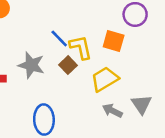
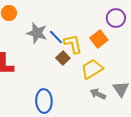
orange square: (114, 41) -> (99, 39), turned 36
gray star: (31, 65) -> (37, 33), moved

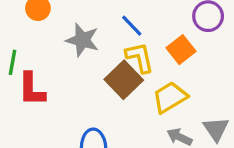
blue line: (56, 37) -> (132, 26), moved
brown square: (63, 58) -> (124, 80), size x1.6

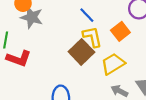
gray star: (82, 40) -> (32, 17), moved
red L-shape: (32, 89) -> (19, 58), turned -70

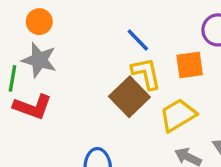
gray star: (32, 17) -> (39, 60), moved
orange square: (120, 31) -> (190, 65), turned 30

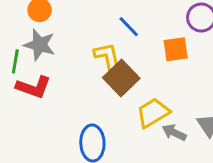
yellow L-shape: (146, 73) -> (108, 57), moved
yellow trapezoid: (178, 115) -> (153, 113), moved

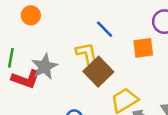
gray star: (40, 45) -> (45, 67), moved, turned 30

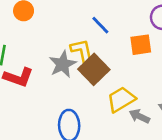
gray star: (45, 67) -> (63, 64), moved

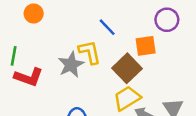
brown square: (94, 69) -> (127, 68), moved

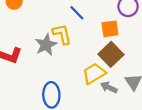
brown square: (127, 68) -> (111, 54), moved

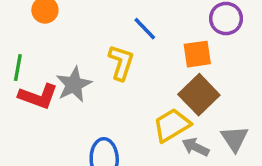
yellow L-shape: (62, 34) -> (121, 62), turned 30
gray star: (46, 45) -> (74, 84), moved

